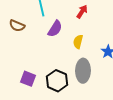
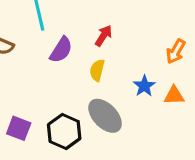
red arrow: (82, 12) -> (103, 36), moved
gray ellipse: (83, 71) -> (105, 116), turned -45

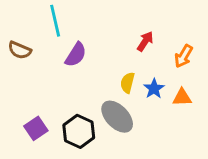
red arrow: (103, 36) -> (145, 41), moved
yellow semicircle: (97, 70) -> (127, 83), moved
purple square: (19, 128) -> (36, 128), turned 35

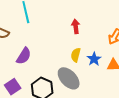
red arrow: (145, 41) -> (76, 26), moved, turned -40
purple semicircle: (76, 55) -> (24, 56), moved

